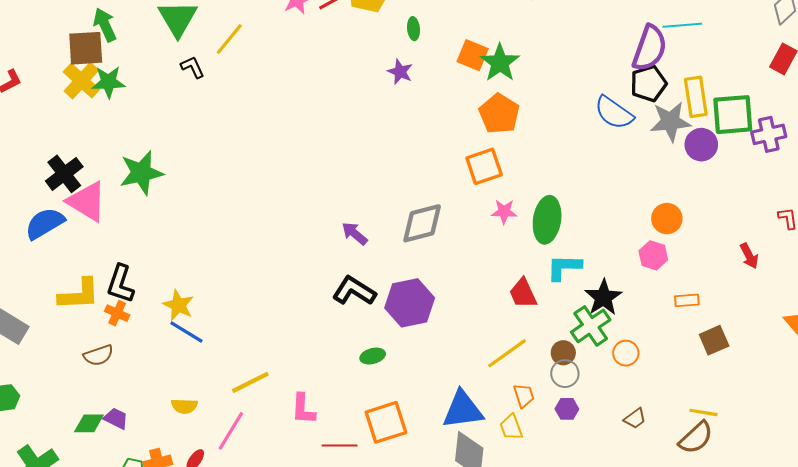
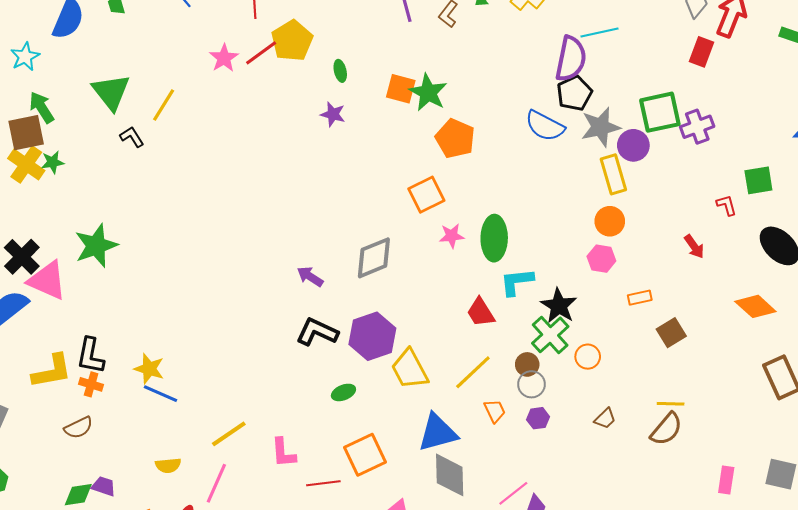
green star: (109, 82) -> (53, 162), size x0.7
yellow rectangle: (696, 97) -> (613, 174), moved
orange pentagon: (499, 114) -> (455, 138), moved
yellow trapezoid: (511, 427) -> (410, 369), moved, size x1.6

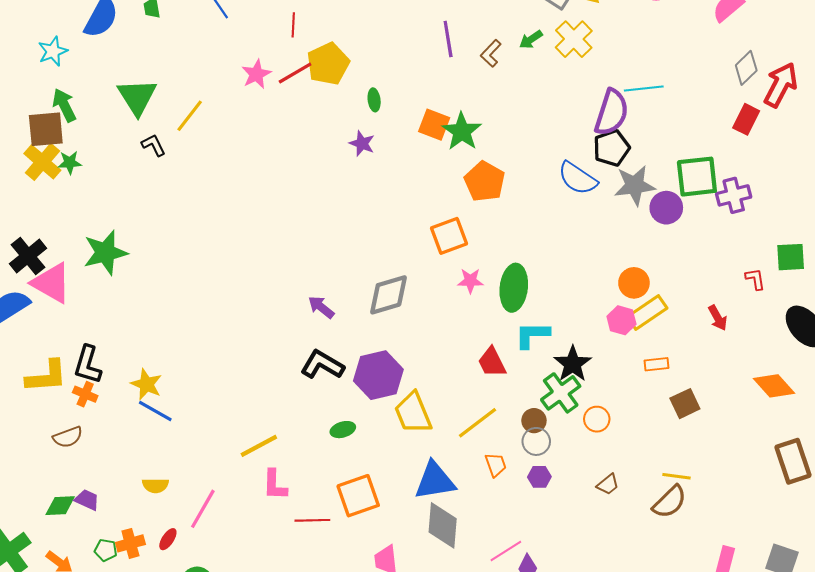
yellow rectangle: (613, 174) -> (647, 312), moved, turned 66
yellow line: (229, 434) -> (259, 446), moved

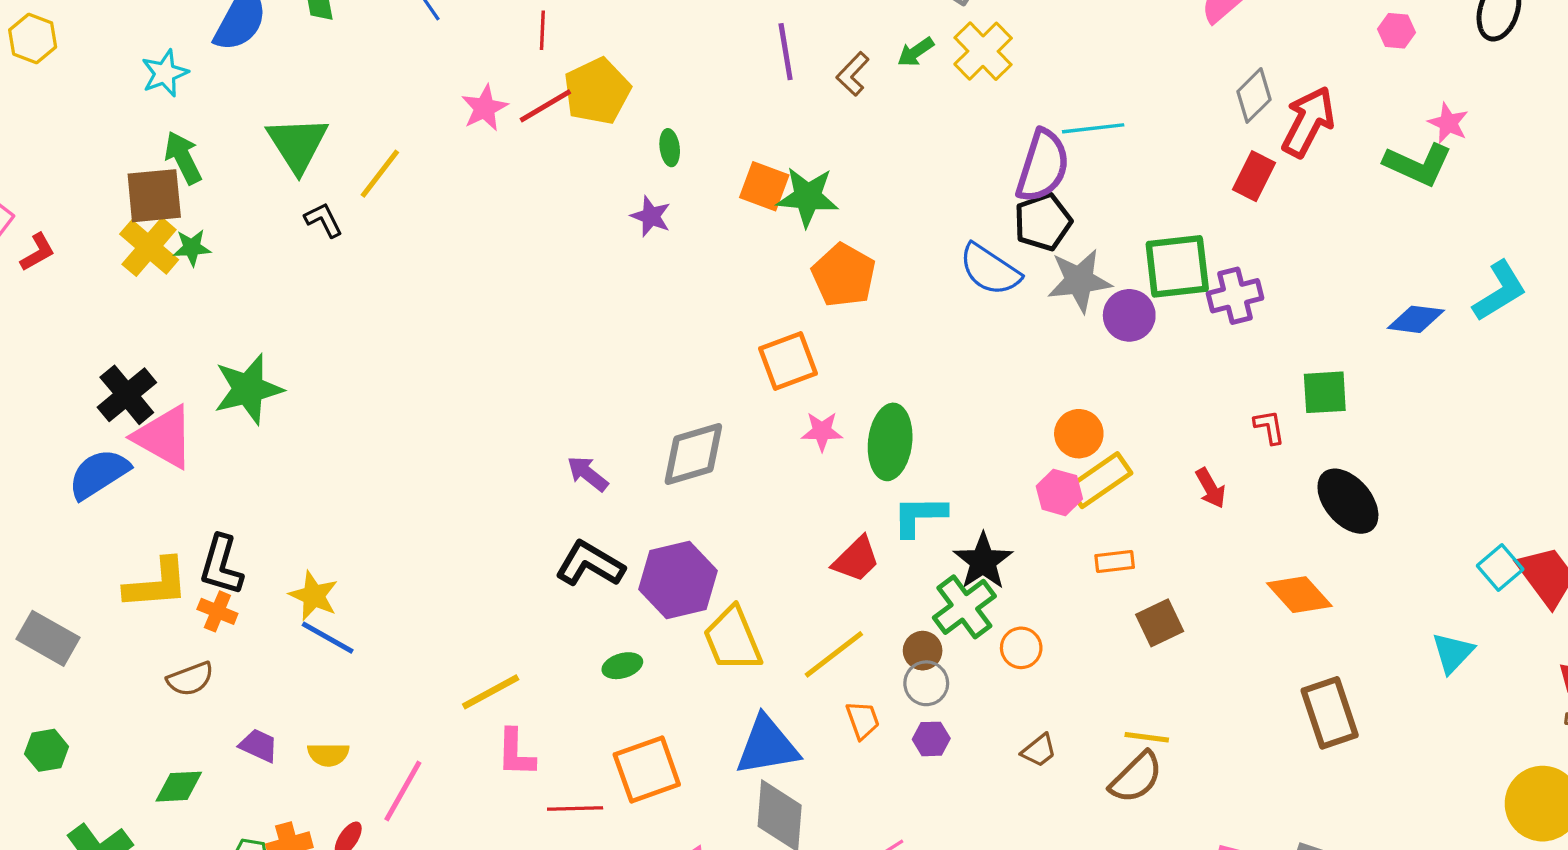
green star: (462, 131) -> (808, 197), turned -30
red trapezoid: (492, 362) -> (856, 559), turned -108
purple trapezoid: (87, 500) -> (259, 746), moved

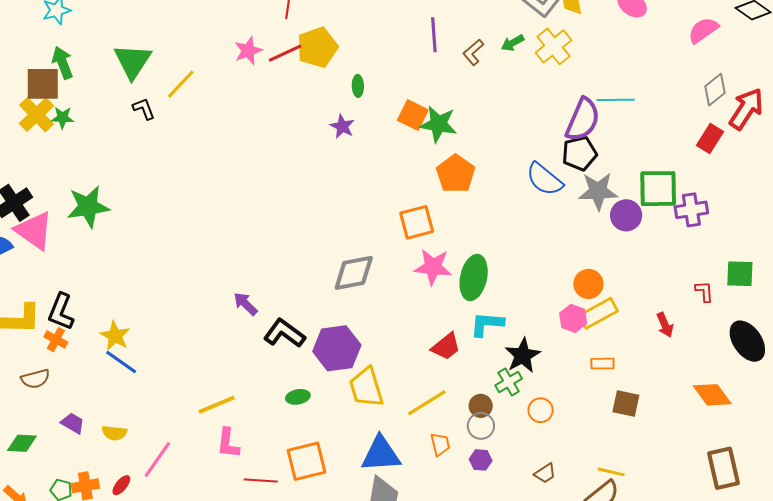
pink star: (822, 431) -> (433, 267), size x1.5
purple arrow: (588, 474) -> (245, 304), moved
green cross: (964, 607) -> (509, 382), size x0.7
brown square: (1160, 623) -> (626, 403), turned 32

